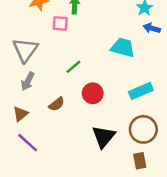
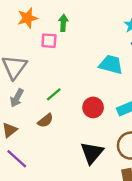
green line: (73, 67) -> (54, 94), moved
red circle: (93, 93) -> (93, 107), moved

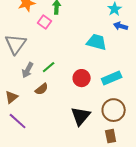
pink square: (49, 41) -> (45, 22), turned 32
gray arrow: (17, 98) -> (28, 70), moved

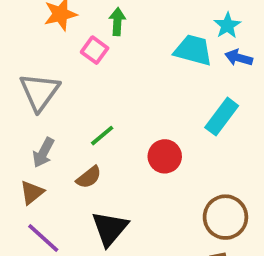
cyan trapezoid: (97, 42) -> (193, 50), moved
gray arrow: (28, 70) -> (43, 153), moved
cyan rectangle: (112, 78) -> (222, 117), moved, turned -30
black triangle: (81, 116) -> (110, 229), moved

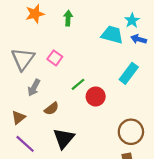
pink square: (95, 50) -> (55, 58), moved
green line: (102, 136) -> (78, 84), moved
gray arrow: (43, 153) -> (34, 88), moved

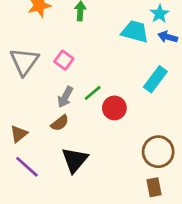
gray arrow: (34, 88) -> (65, 97), moved

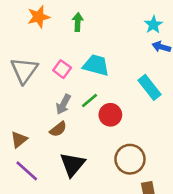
cyan trapezoid: (135, 31) -> (96, 65), moved
cyan rectangle: (155, 79) -> (150, 87), turned -75
brown circle: (158, 152) -> (130, 159), moved

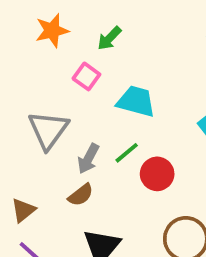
green arrow: (78, 22) -> (109, 38), turned -138
pink square: (62, 69) -> (86, 76), moved
gray triangle: (24, 70) -> (48, 130), moved

